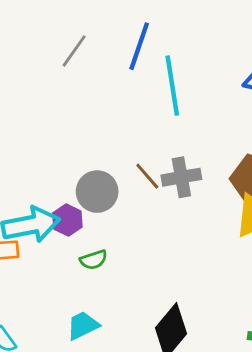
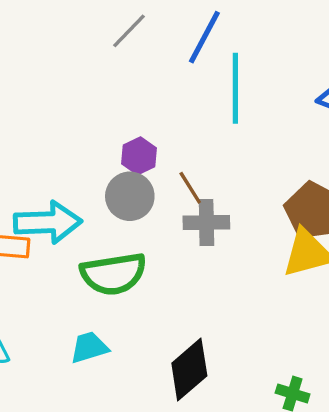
gray cross: (181, 177) -> (206, 222), moved
purple hexagon: (67, 220) -> (139, 156), moved
green semicircle: (94, 260) -> (113, 274), size x2.0

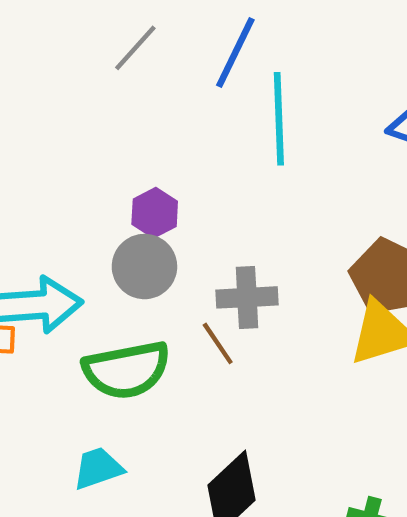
brown line: (190, 188) -> (218, 343), moved

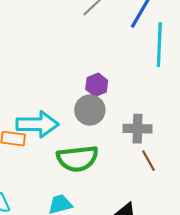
brown line: (218, 343) -> (149, 161), moved

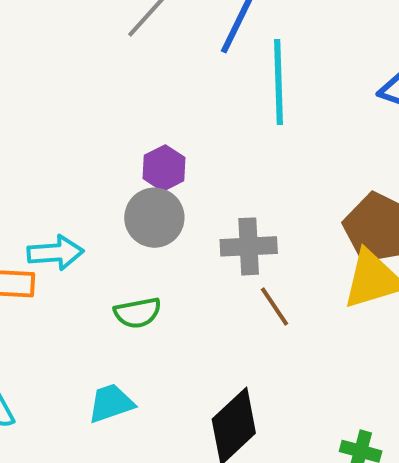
cyan arrow: (37, 124) -> (56, 253), size x0.7
green semicircle: (77, 159) -> (138, 313), size x0.6

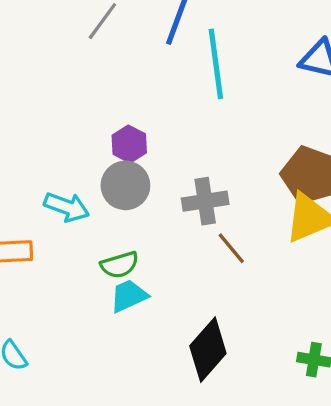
cyan arrow: (56, 253) -> (67, 207), moved, turned 30
cyan trapezoid: (111, 403) -> (129, 296), moved

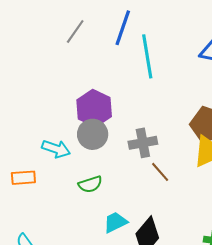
purple hexagon: (129, 144) -> (94, 108), size x1.6
cyan trapezoid: (129, 296) -> (115, 222), moved

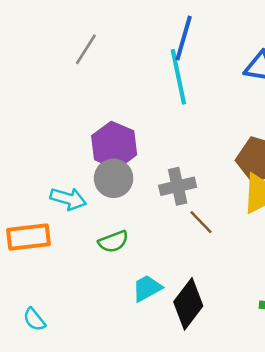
blue line: (123, 28) -> (184, 38), moved
orange rectangle: (23, 178) -> (29, 237), size x1.4

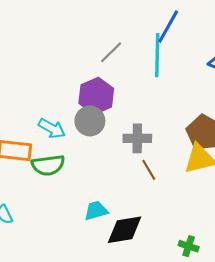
gray line: (86, 49) -> (111, 52), moved
green semicircle: (113, 242) -> (48, 165), moved, size x1.4
black diamond: (188, 304) -> (125, 230), turned 30

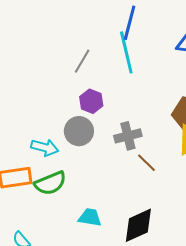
purple hexagon: (96, 96) -> (91, 101), moved, size x0.7
cyan trapezoid: (96, 211) -> (90, 217), moved, turned 40

